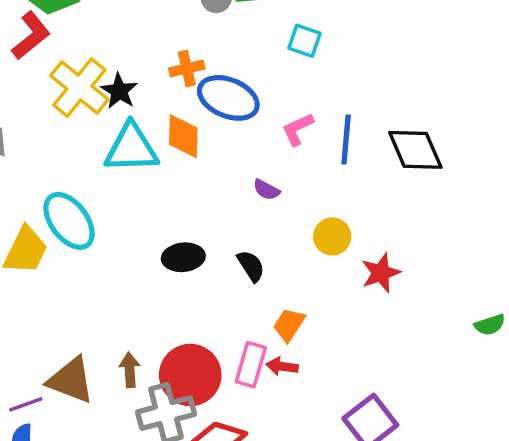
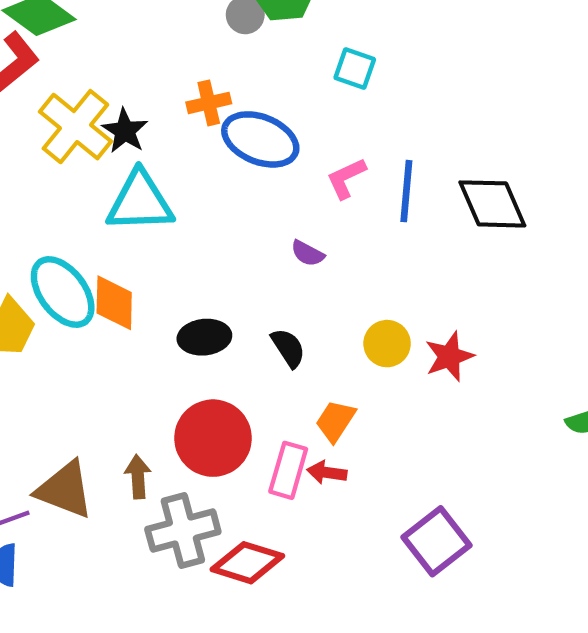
orange diamond: (183, 136) -> (114, 303), moved
yellow circle: (332, 236) -> (387, 344), moved
red circle: (190, 375) -> (213, 438), moved

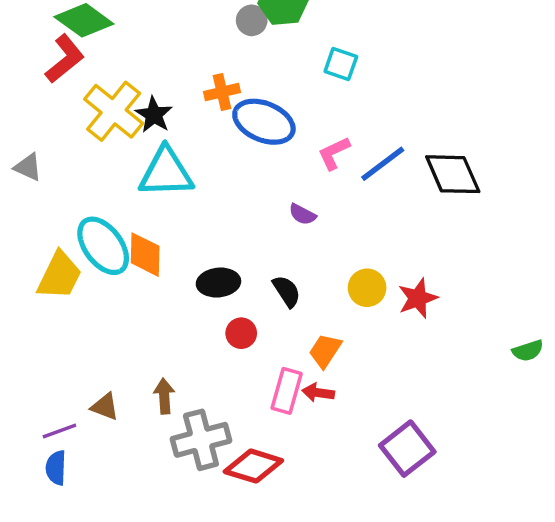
blue line: (406, 191) -> (383, 164), turned 48
red circle: (213, 438) -> (241, 333), moved, size x0.5
brown triangle: (65, 490) -> (105, 407), size x0.6

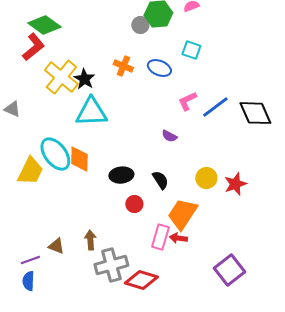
orange cross: (222, 92) -> (123, 66), turned 36
blue ellipse: (264, 122) -> (159, 68), moved, size x0.7
orange trapezoid: (325, 351) -> (182, 214), size x1.6

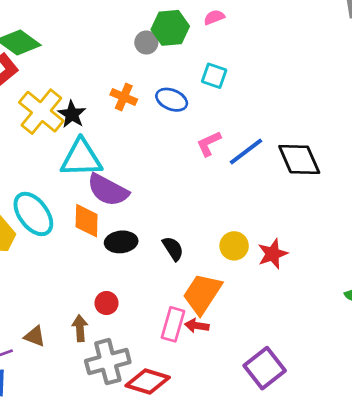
purple semicircle: (169, 136) -> (108, 190), moved, size x2.0
orange diamond: (79, 159) -> (87, 221), moved
red circle: (134, 204) -> (106, 303), moved

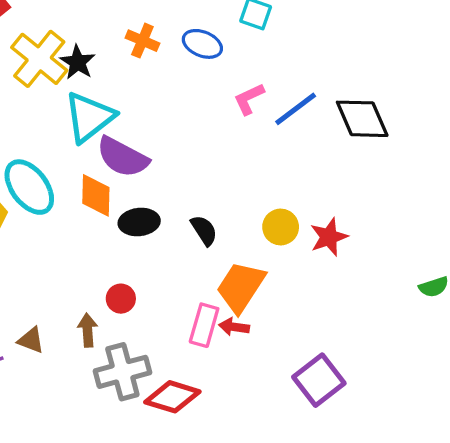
cyan triangle: (81, 158) -> (89, 117), turned -36

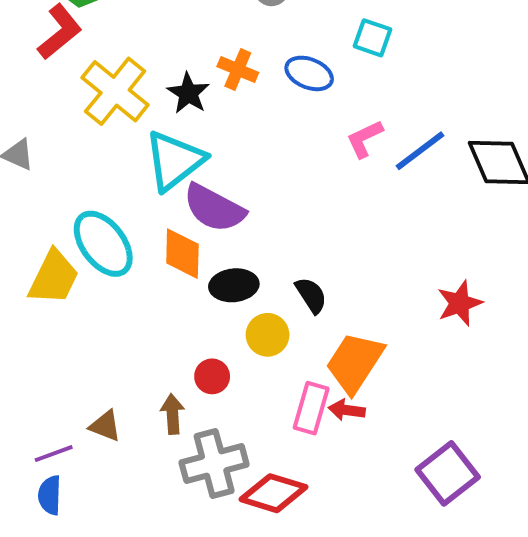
black star: (78, 62) -> (188, 93), moved
yellow circle: (281, 227) -> (268, 335), moved

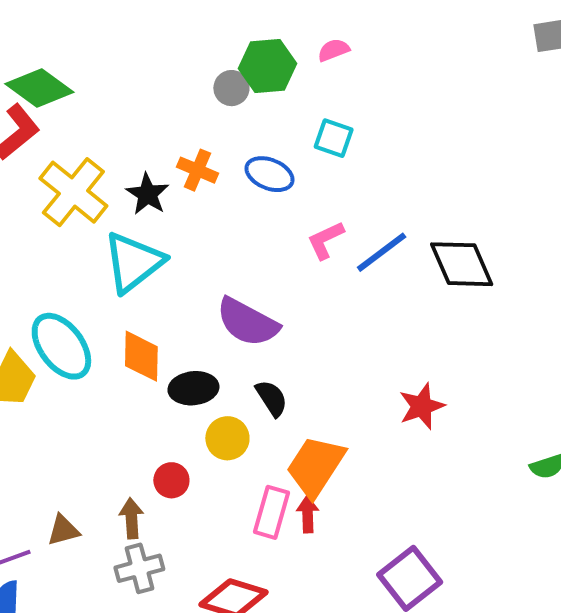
purple semicircle: (214, 208) -> (248, 322), moved
red arrow: (347, 410) -> (308, 514), turned 80
brown triangle: (105, 426) -> (63, 530), turned -36
gray cross: (214, 464) -> (139, 568), moved, size x0.7

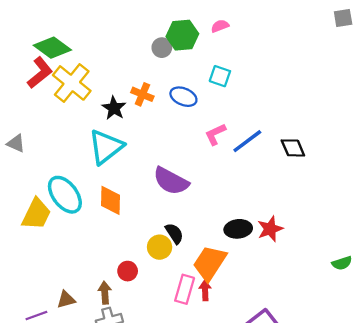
yellow cross: (73, 192) -> (72, 83), moved
black diamond: (462, 264) -> (293, 148), size x0.7
black ellipse: (193, 388) -> (238, 229), moved
black semicircle: (272, 398) -> (174, 233), moved

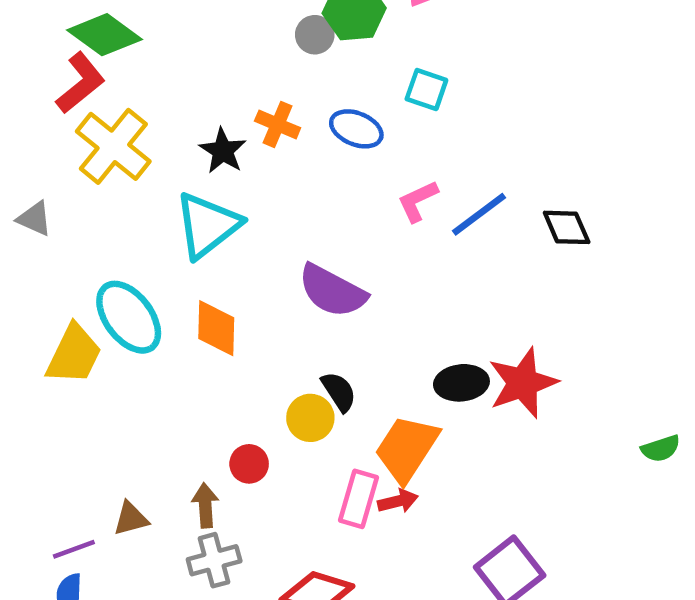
yellow cross: (72, 83) -> (113, 146), moved
red star: (270, 229) -> (523, 383), size x1.4
red arrow: (205, 290) -> (398, 501), turned 78

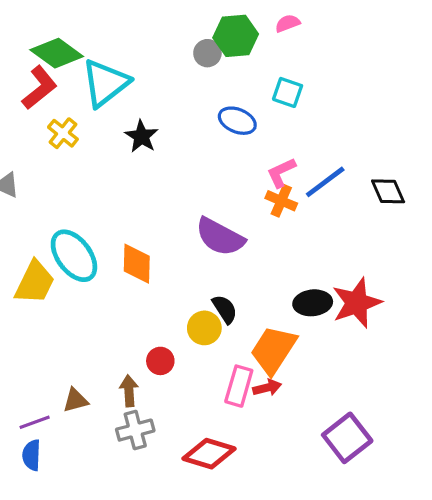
orange cross: (278, 124) -> (281, 201), moved
yellow cross: (113, 146) -> (63, 133), size x0.6
cyan triangle: (207, 225) -> (105, 83), moved

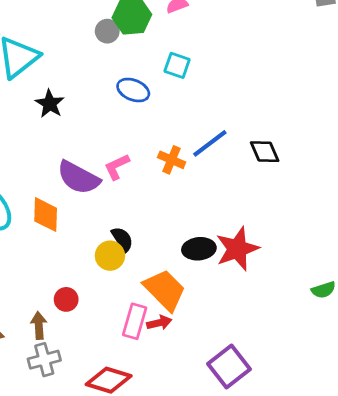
pink L-shape: (281, 172) -> (117, 167), moved
purple semicircle: (220, 237) -> (78, 178), moved
black semicircle: (225, 309) -> (122, 239), moved
yellow circle: (204, 328) -> (110, 256), moved
orange trapezoid: (273, 350) -> (165, 290), turned 102

